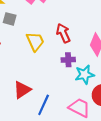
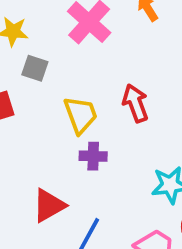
purple cross: (68, 60) -> (93, 156), moved

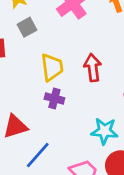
gray square: (35, 68) -> (27, 27), turned 30

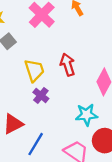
purple cross: (54, 98) -> (41, 95), turned 35

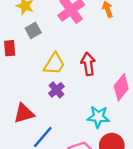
yellow trapezoid: (34, 70) -> (54, 64), turned 40

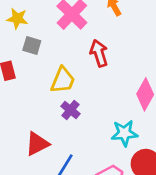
gray square: (33, 30) -> (32, 45), turned -35
red arrow: (88, 64) -> (99, 53), moved

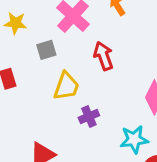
gray square: (32, 45) -> (46, 50), moved, turned -30
purple cross: (70, 110) -> (89, 117), moved, turned 30

